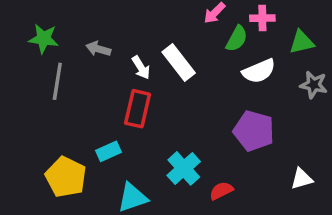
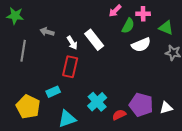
green star: (44, 39) -> (15, 16), moved
green triangle: (302, 42) -> (166, 28), turned 35
purple pentagon: (254, 131) -> (141, 105), moved

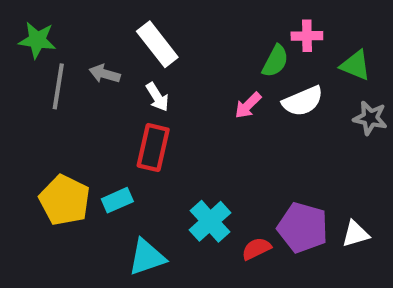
pink arrow: (115, 11) -> (248, 105), moved
white rectangle: (94, 40) -> (157, 44), moved
gray line: (23, 51) -> (58, 86), moved
yellow pentagon: (28, 107) -> (65, 200), moved

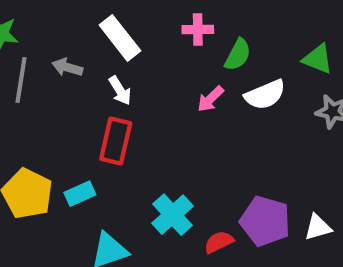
pink cross: (307, 36) -> (198, 29), moved

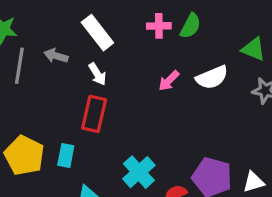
green semicircle: (238, 55) -> (190, 26), moved
cyan rectangle: (80, 194) -> (66, 155), turned -55

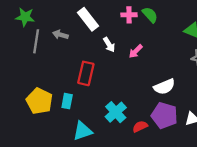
green semicircle: (190, 26) -> (150, 15), turned -70
white arrow: (97, 74) -> (109, 45), moved
white semicircle: (212, 77) -> (164, 87), moved

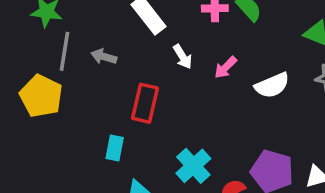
gray arrow: (60, 35) -> (104, 57), moved
white semicircle: (164, 87) -> (272, 85), moved
yellow pentagon: (39, 101) -> (41, 96), moved

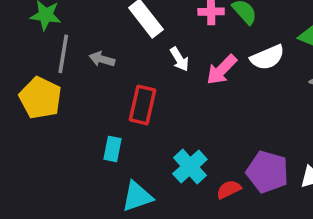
pink arrow: (226, 67) -> (222, 70), size x1.4
white semicircle: (272, 85) -> (267, 57), moved

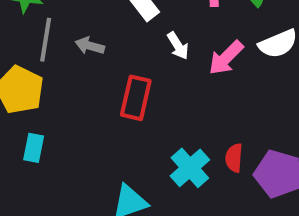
cyan rectangle: (113, 149) -> (34, 148), moved
red semicircle: (229, 189) -> (234, 158), moved, turned -60

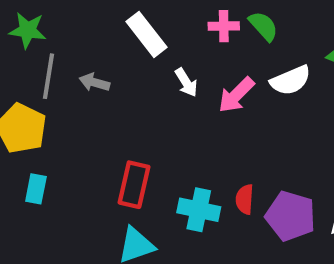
red rectangle: (136, 98) -> (134, 185), moved
cyan cross: (190, 168) -> (199, 210), turned -36

